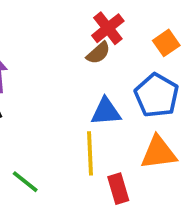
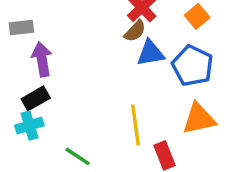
blue triangle: (106, 112) -> (151, 53), moved

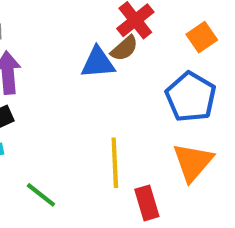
blue triangle: (151, 53) -> (98, 63), moved
orange triangle: (199, 119) -> (193, 162), turned -42

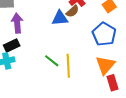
green line: (41, 195) -> (52, 61), moved
red rectangle: (147, 203) -> (112, 83), moved

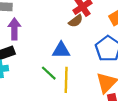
blue triangle: (60, 18) -> (61, 50), moved

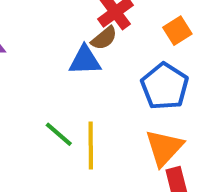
blue triangle: (61, 50) -> (85, 60), moved

